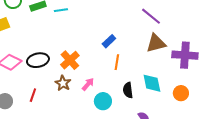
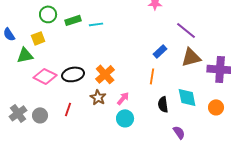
blue rectangle: (109, 41) -> (160, 51), moved
cyan circle: (103, 101) -> (125, 118), moved

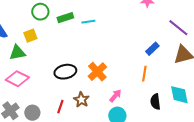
pink diamond: (45, 76) -> (17, 79), moved
brown star: (98, 97) -> (81, 100), moved

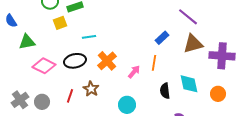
cyan line: (88, 22) -> (89, 37), moved
yellow square: (30, 36) -> (60, 23), moved
pink diamond: (17, 79) -> (44, 66), moved
pink arrow: (115, 96) -> (134, 72), moved

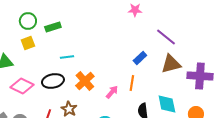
yellow square: (60, 23) -> (28, 43), moved

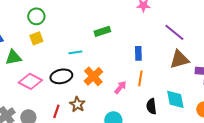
green rectangle: (53, 27) -> (102, 31), moved
blue rectangle: (140, 58) -> (138, 53), moved, turned -48

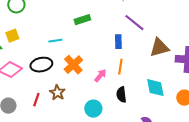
purple line: (174, 32) -> (134, 23), moved
yellow square: (36, 38) -> (12, 36), moved
black semicircle: (151, 106) -> (121, 95), moved

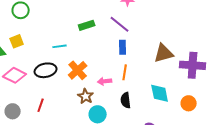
purple line: (134, 23) -> (120, 24), moved
pink arrow: (100, 76) -> (105, 81), turned -136
brown star: (57, 93) -> (86, 96), moved

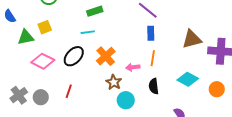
green rectangle: (87, 25) -> (95, 11), moved
black ellipse: (46, 70) -> (74, 56), turned -35
cyan diamond: (160, 93) -> (188, 79), turned -50

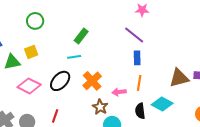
green rectangle: (95, 11) -> (81, 36), turned -35
brown triangle: (192, 39) -> (179, 78), moved
cyan diamond: (188, 79) -> (162, 104), moved

